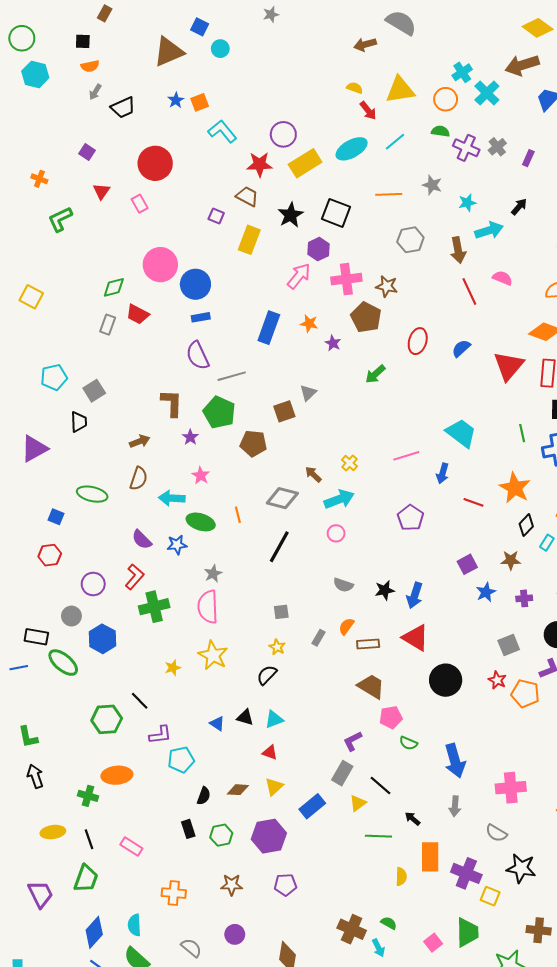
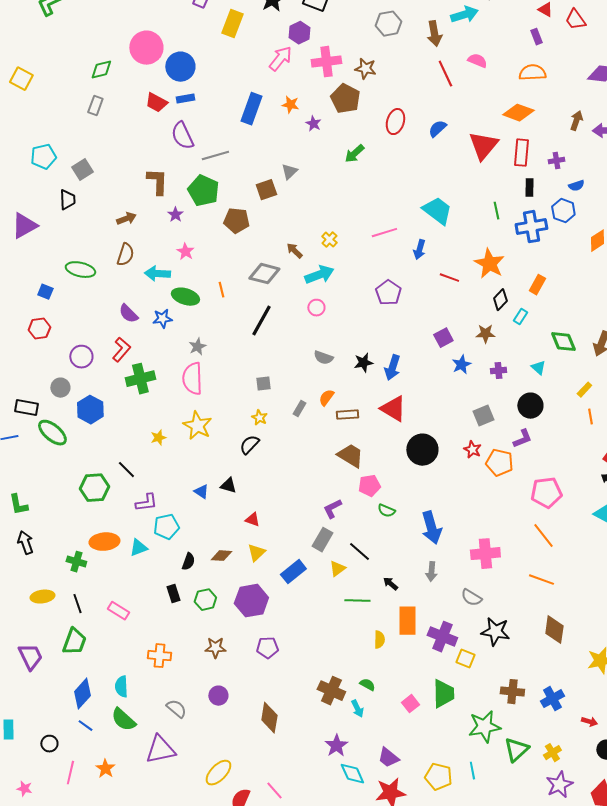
red trapezoid: (138, 314) -> (156, 103), moved
cyan triangle: (274, 719) -> (138, 548), moved

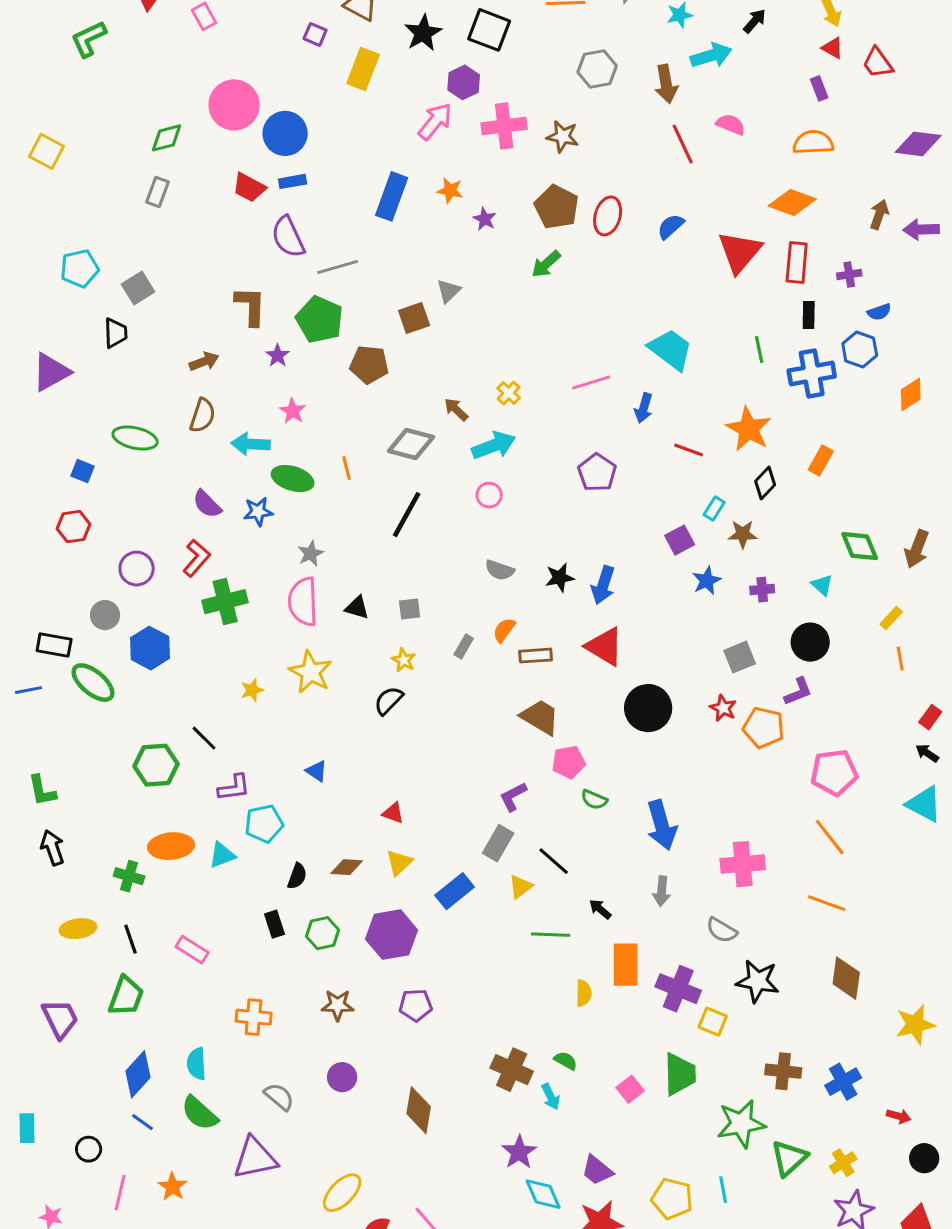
brown pentagon: (345, 99) -> (557, 207), moved
cyan rectangle: (520, 317) -> (714, 509), moved
black triangle: (228, 486) -> (357, 608), moved

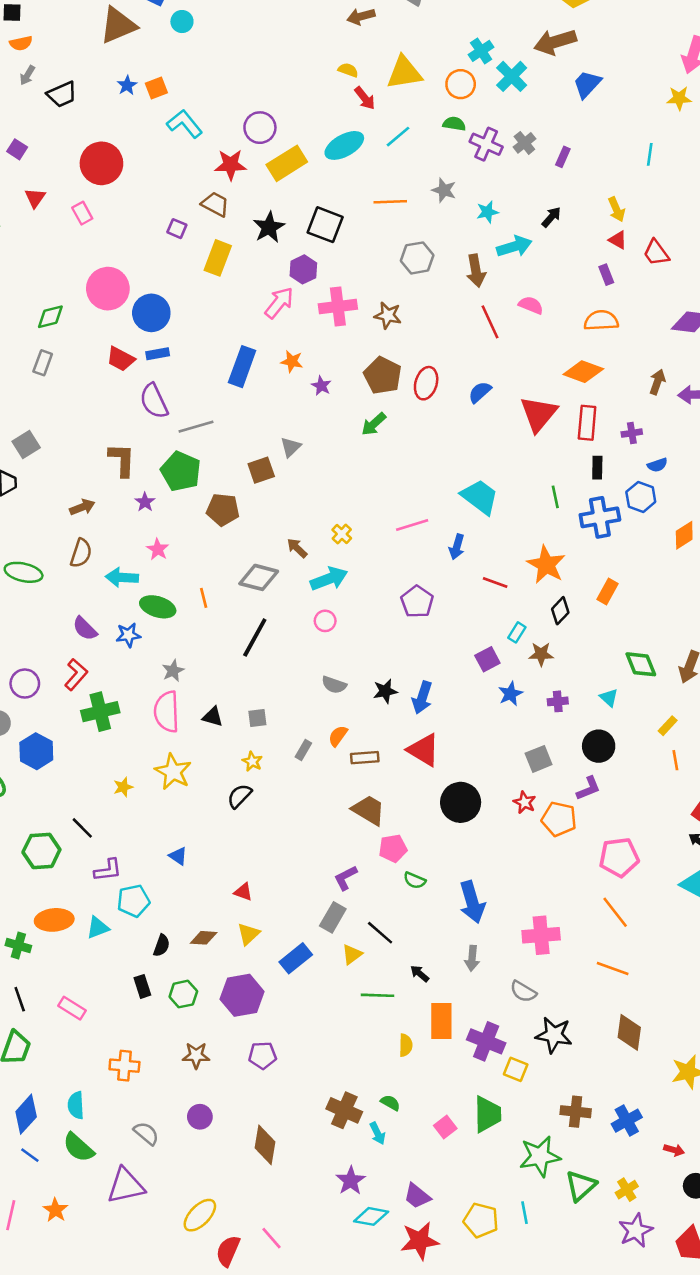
cyan diamond: (543, 1194) -> (371, 1216), turned -56

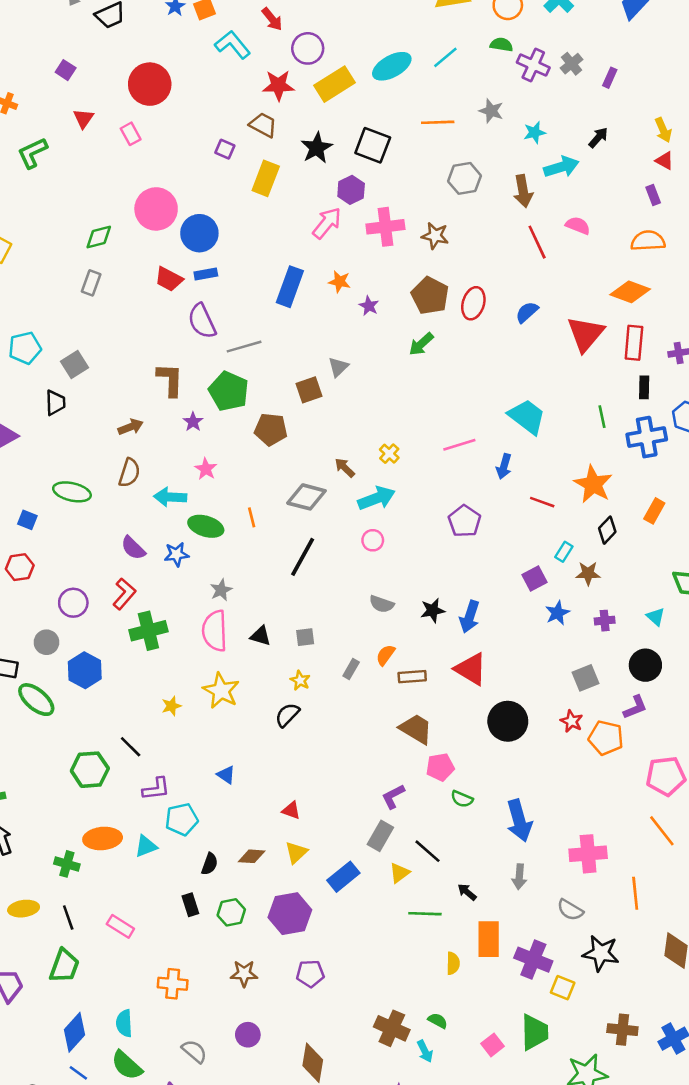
red arrow: (365, 98) -> (272, 19), moved
orange line: (613, 969) -> (635, 893), moved, turned 64

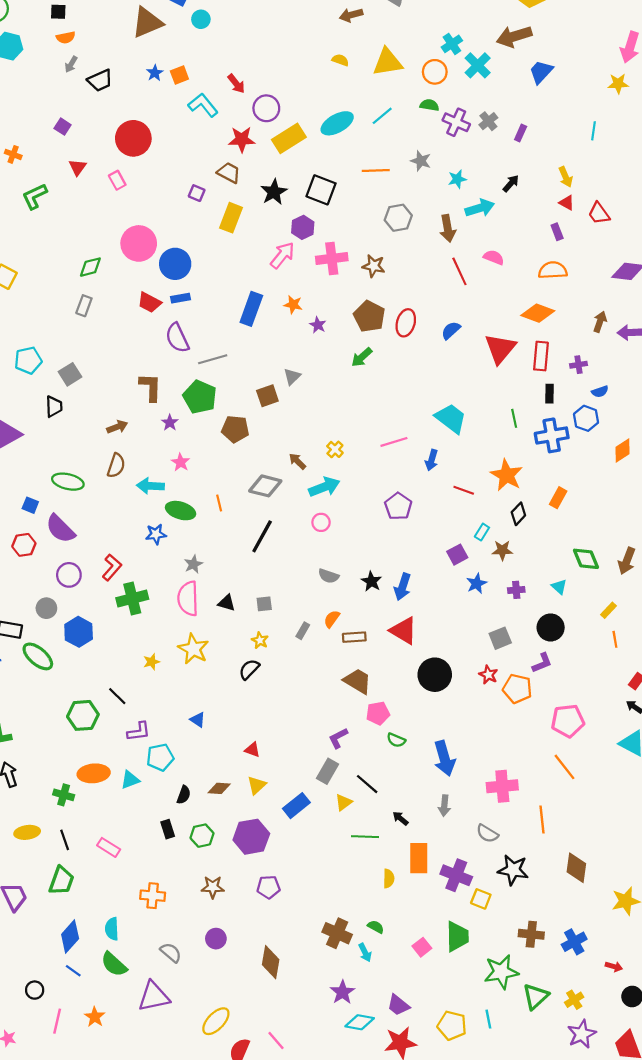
purple semicircle: (133, 548) -> (60, 529), moved, size x1.4
black star: (433, 610) -> (371, 581), turned -30

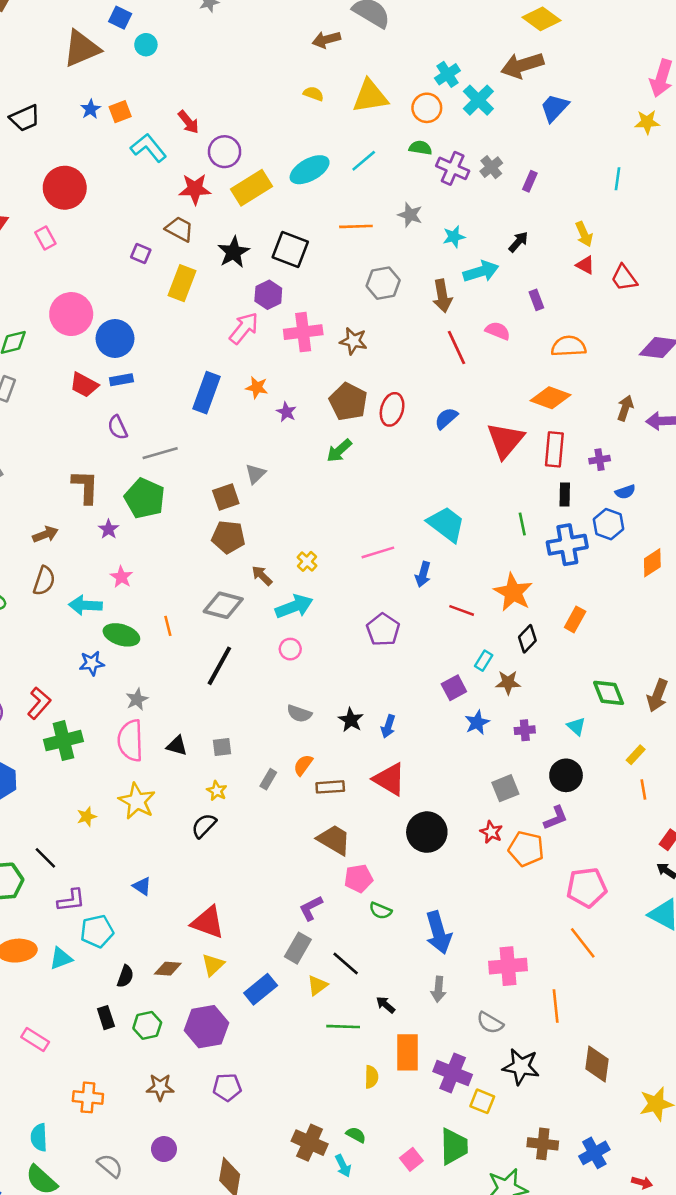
purple rectangle: (557, 232) -> (536, 300), moved
purple semicircle: (177, 338) -> (118, 427), size x0.7
brown pentagon: (235, 429) -> (228, 537), moved
blue arrow: (403, 587) -> (388, 726), size x0.7
red triangle: (252, 750) -> (208, 922), size x1.8

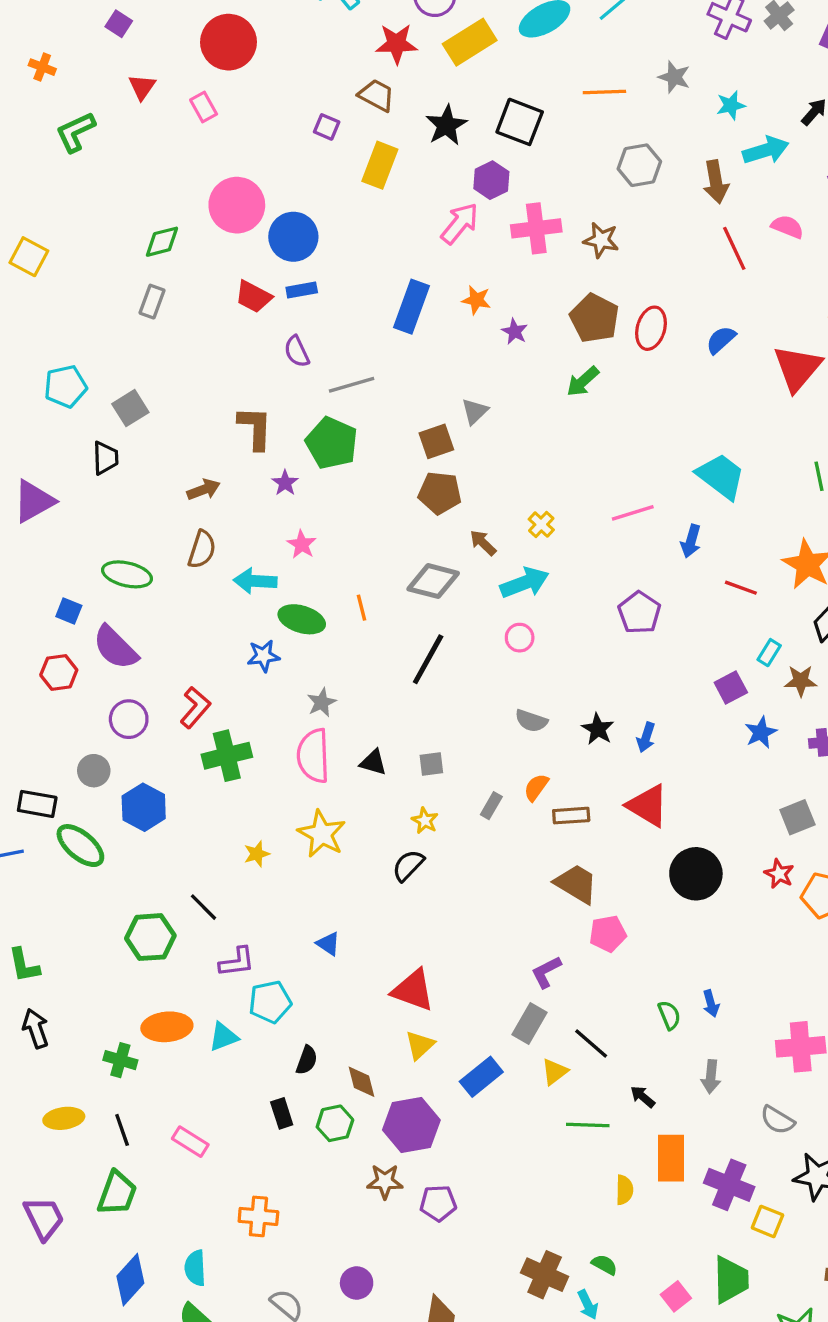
green semicircle: (380, 911) -> (669, 1015), moved, turned -135
blue arrow: (438, 933) -> (711, 1004), size x0.5
brown diamond: (168, 969) -> (362, 1082), moved, turned 72
brown star: (160, 1087) -> (385, 1182), moved

